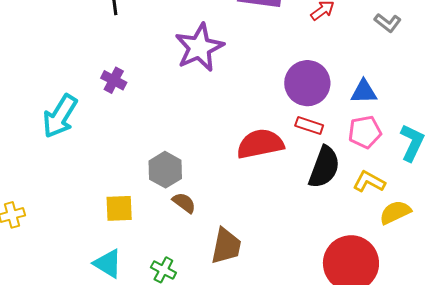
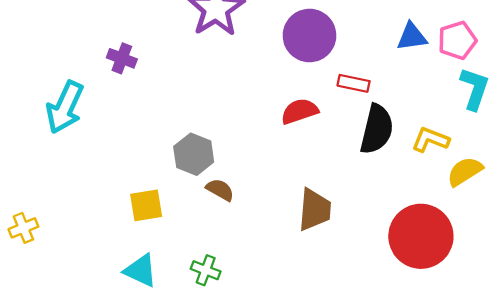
purple circle: (307, 83) -> (309, 36), moved
pink pentagon: (365, 132) -> (457, 40), moved
red semicircle: (260, 144) -> (300, 111), size x0.7
brown trapezoid: (226, 246) -> (315, 210), moved

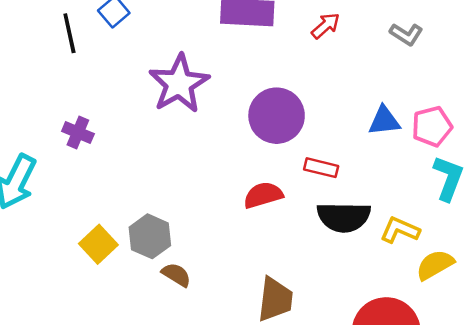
black semicircle: (377, 129) -> (344, 217), turned 75
yellow square: (146, 205) -> (98, 244), moved, turned -36

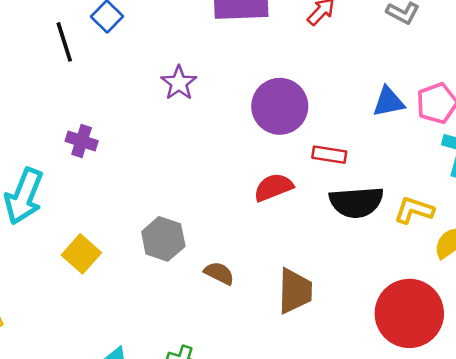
purple star: (179, 84) -> (179, 83), size x0.6
yellow square: (98, 244) -> (81, 254), moved
brown semicircle: (176, 275) -> (219, 273), moved

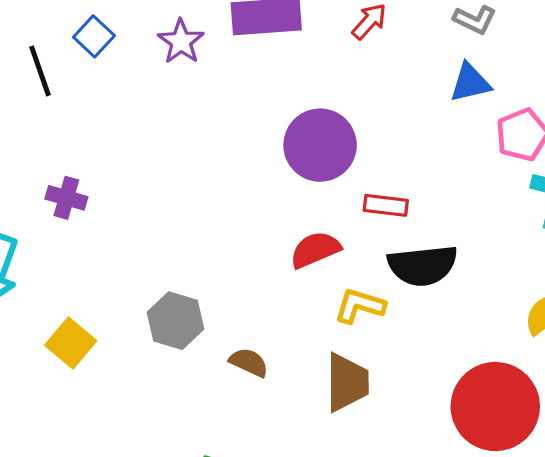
purple star: (179, 83) -> (181, 41), moved
blue triangle: (388, 102) -> (470, 83), moved
yellow L-shape: (414, 210) -> (360, 306), moved

